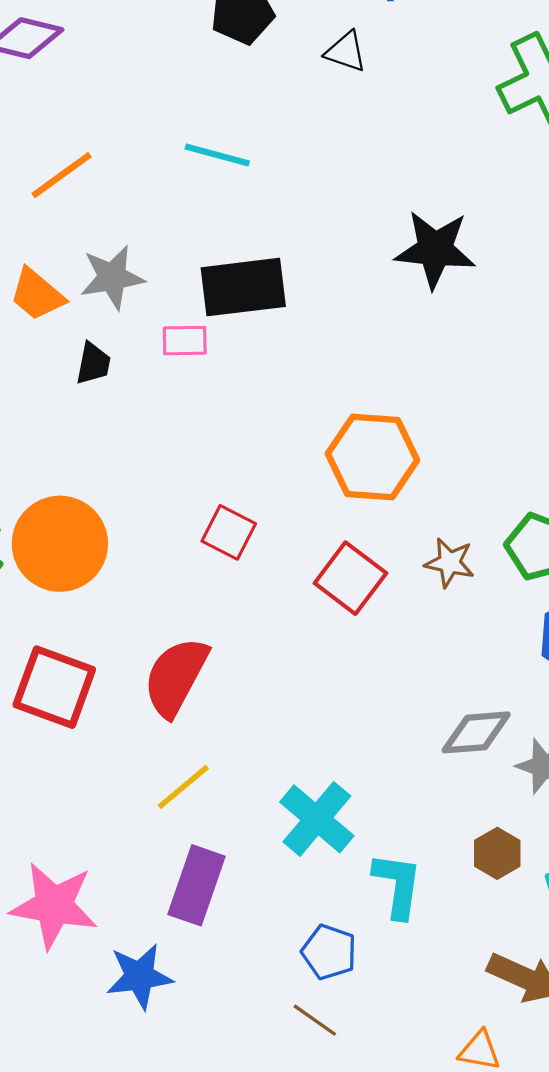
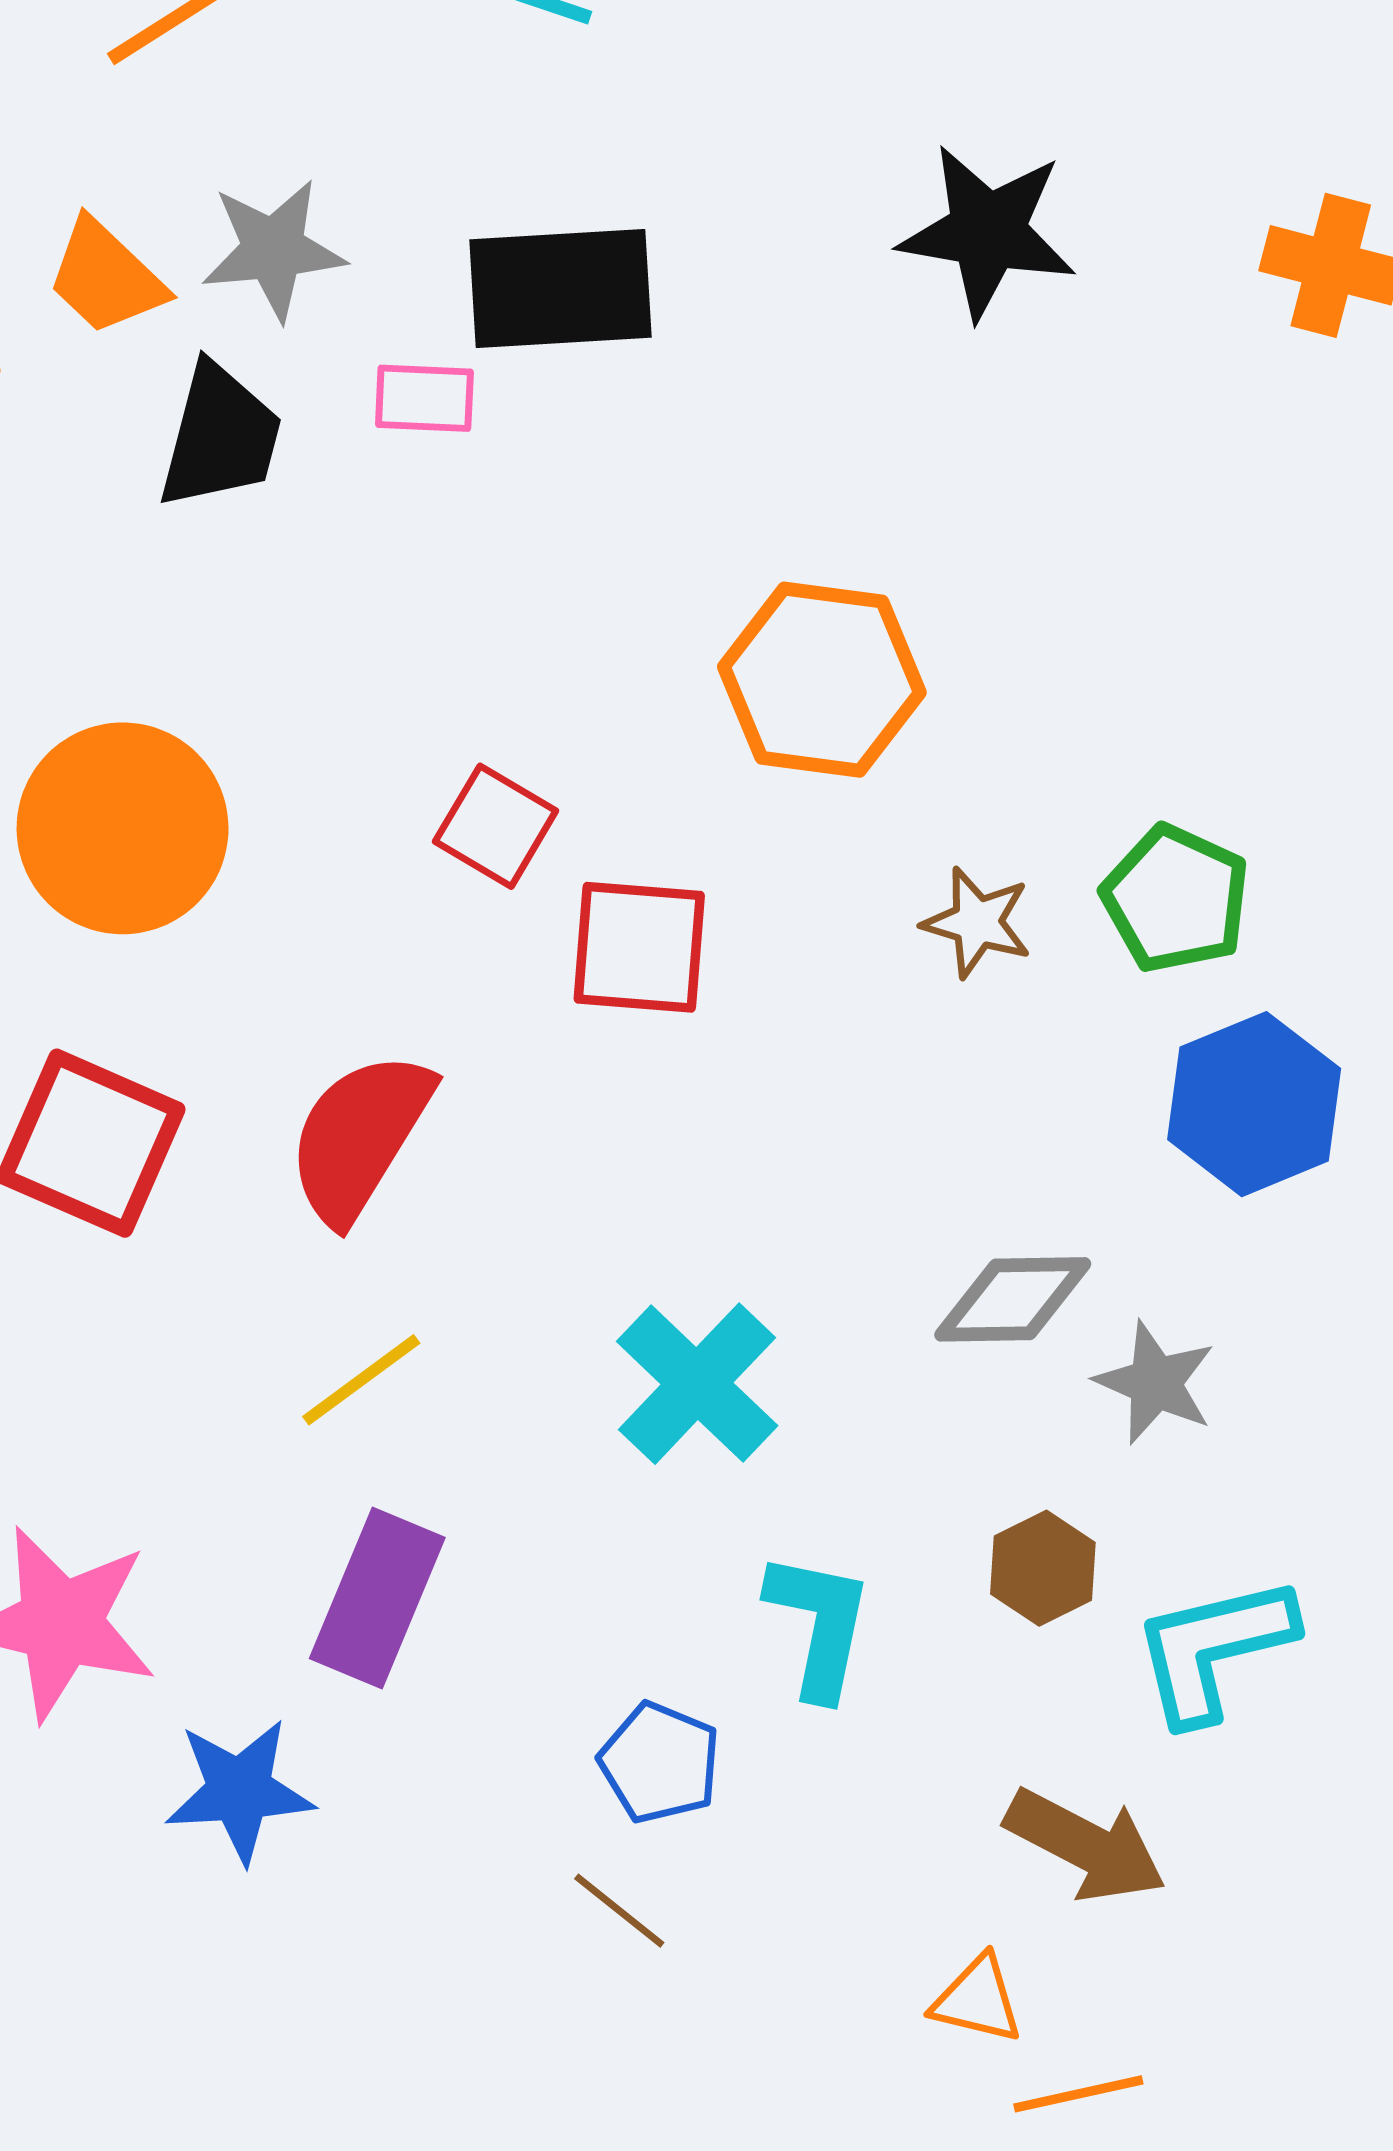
black trapezoid: (93, 363) -> (220, 436), size x1.6
red square: (350, 578) -> (639, 947), moved, turned -36
cyan cross: (317, 819) -> (697, 1384), moved

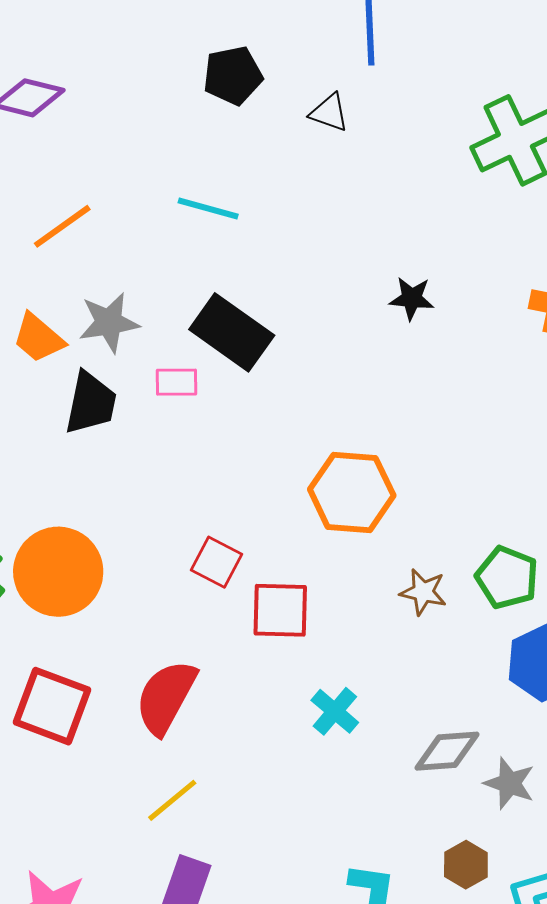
black star: (987, 232) -> (412, 298), size x0.6
black rectangle: (561, 289) -> (232, 332), turned 42
cyan cross: (697, 1384) -> (335, 711), moved, size x0.7

